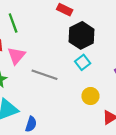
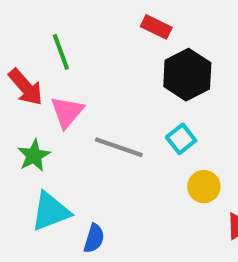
cyan square: (83, 62) -> (181, 139), moved

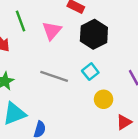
pink triangle: (67, 112) -> (52, 31), moved

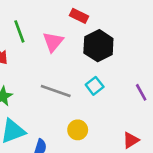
yellow circle: (104, 99) -> (78, 130), moved

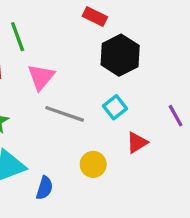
pink triangle: (53, 42) -> (41, 77), moved
red triangle: (131, 140) -> (137, 143), moved

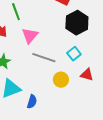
red triangle: (137, 143) -> (87, 75), turned 48
yellow circle: (93, 164) -> (61, 80), moved

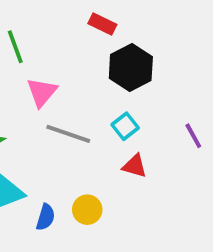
red triangle: (87, 75) -> (135, 166), moved
yellow circle: (61, 80) -> (87, 210), moved

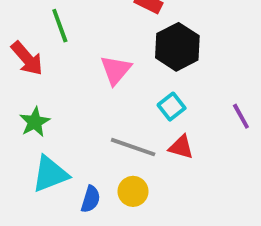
pink triangle: (42, 92) -> (116, 70), moved
gray line: (68, 134) -> (133, 147), moved

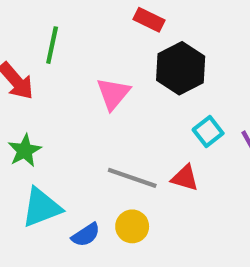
green line: (60, 26) -> (52, 45), turned 32
cyan square: (172, 107) -> (208, 132), moved
blue semicircle: (91, 199) -> (86, 235), turned 40

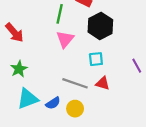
green line: (52, 45) -> (60, 14), moved
cyan square: (208, 132) -> (96, 59), moved, turned 32
blue semicircle: (86, 235) -> (53, 103), moved

